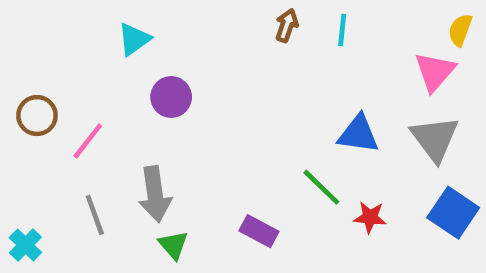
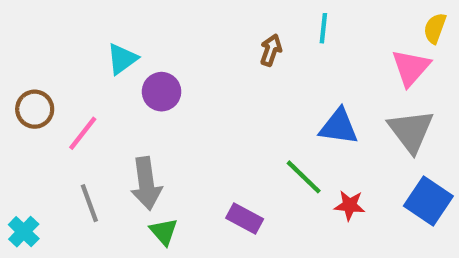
brown arrow: (287, 25) -> (271, 50), moved
cyan triangle: (134, 39) -> (122, 59), moved

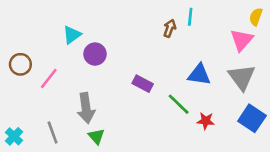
brown arrow: (271, 50) -> (170, 28), moved
gray line: (89, 203) -> (53, 132), moved
purple rectangle: (245, 218) -> (143, 84), moved

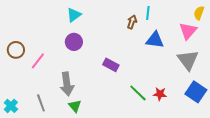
cyan triangle: (72, 35) -> (74, 15), moved
blue triangle: (199, 75) -> (155, 40), moved
green line: (179, 104) -> (138, 93), moved

